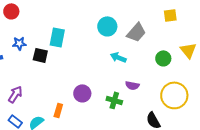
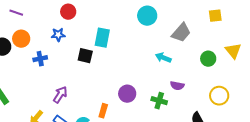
red circle: (11, 11) -> (68, 12), moved
cyan circle: (107, 26) -> (147, 16), moved
blue star: (19, 43) -> (58, 35), moved
yellow circle: (174, 95) -> (219, 96), size x0.7

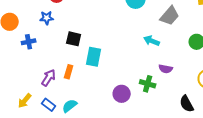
cyan rectangle: (102, 38) -> (94, 57), moved
purple circle: (127, 94) -> (122, 94), moved
orange rectangle: (103, 111) -> (69, 72), moved

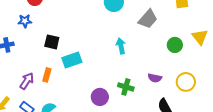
cyan arrow: (152, 41) -> (121, 46), moved, turned 56
cyan rectangle: (94, 57) -> (72, 60), turned 60
purple semicircle: (166, 69) -> (155, 78), moved

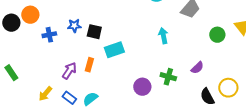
blue star: (25, 21) -> (74, 26), moved
purple semicircle: (155, 78) -> (197, 68), turned -56
yellow circle: (186, 82) -> (228, 88), moved

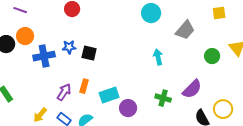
blue cross: (49, 35) -> (44, 56), size x1.5
cyan rectangle: (114, 50) -> (109, 95), moved
purple semicircle: (197, 68) -> (192, 89), size x1.5
purple circle: (142, 87) -> (128, 108), moved

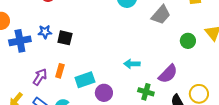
cyan arrow: (158, 57) -> (132, 64), moved, turned -77
green cross: (163, 98) -> (146, 92), moved

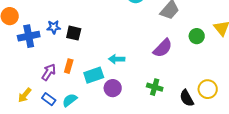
cyan arrow: (132, 64) -> (117, 59), moved
purple semicircle: (168, 74) -> (163, 48), moved

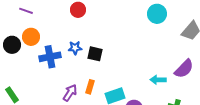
cyan arrow: (117, 59) -> (158, 80), moved

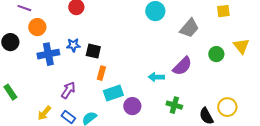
orange circle: (31, 37) -> (37, 27), moved
orange rectangle: (90, 87) -> (101, 73), moved

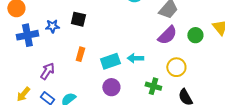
black square: (93, 51) -> (78, 19), moved
purple semicircle: (182, 66) -> (167, 35), moved
cyan rectangle: (113, 93) -> (110, 61), moved
yellow circle: (227, 107) -> (176, 67), moved

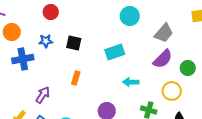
blue star: (52, 26) -> (46, 41), moved
green circle: (195, 35) -> (188, 68), moved
cyan rectangle: (110, 61) -> (115, 52), moved

